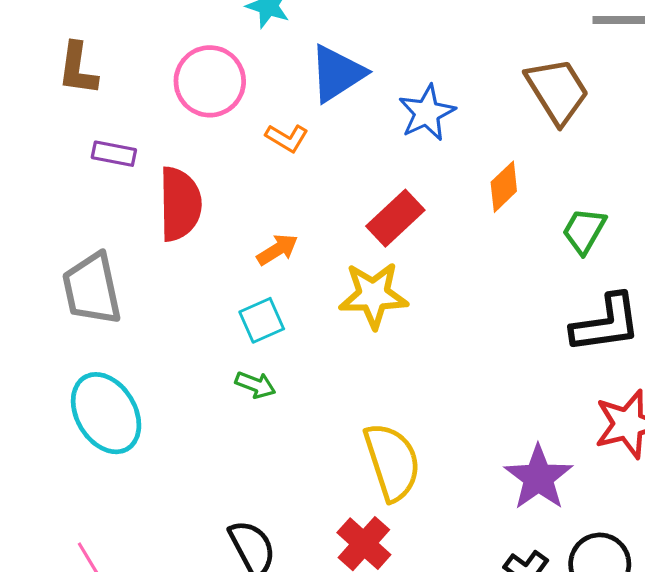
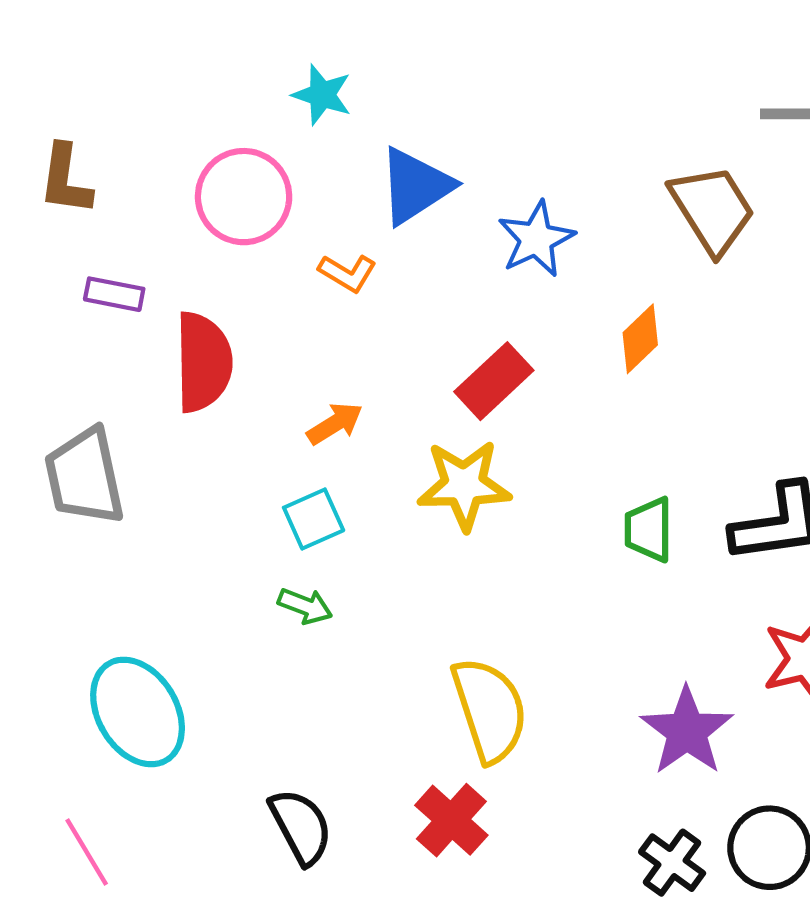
green trapezoid: (584, 231) -> (649, 530), moved, turned -30
cyan ellipse: (106, 413) -> (138, 712), moved

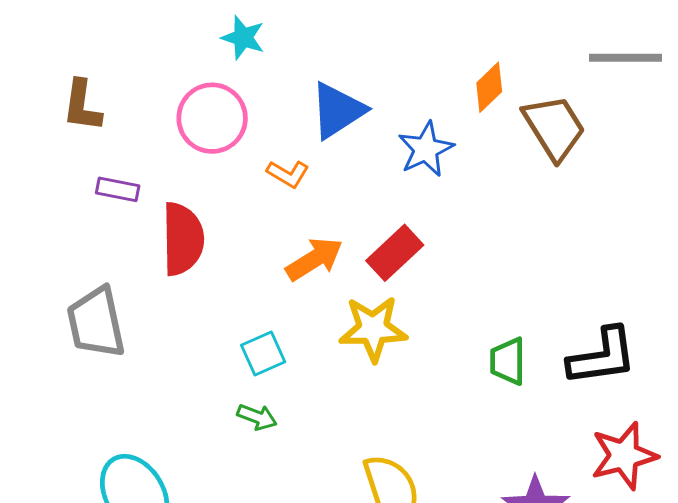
cyan star: (322, 95) -> (243, 38), moved
orange diamond: (640, 339) -> (489, 87), moved
orange arrow: (335, 424) -> (314, 259), moved, size x1.4

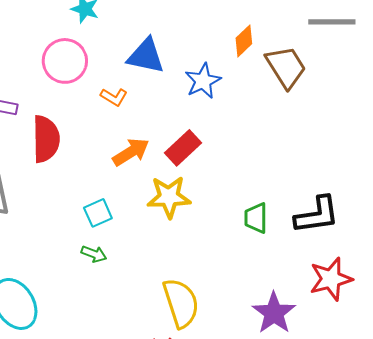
blue triangle: (337, 110) -> (146, 56), turned 45

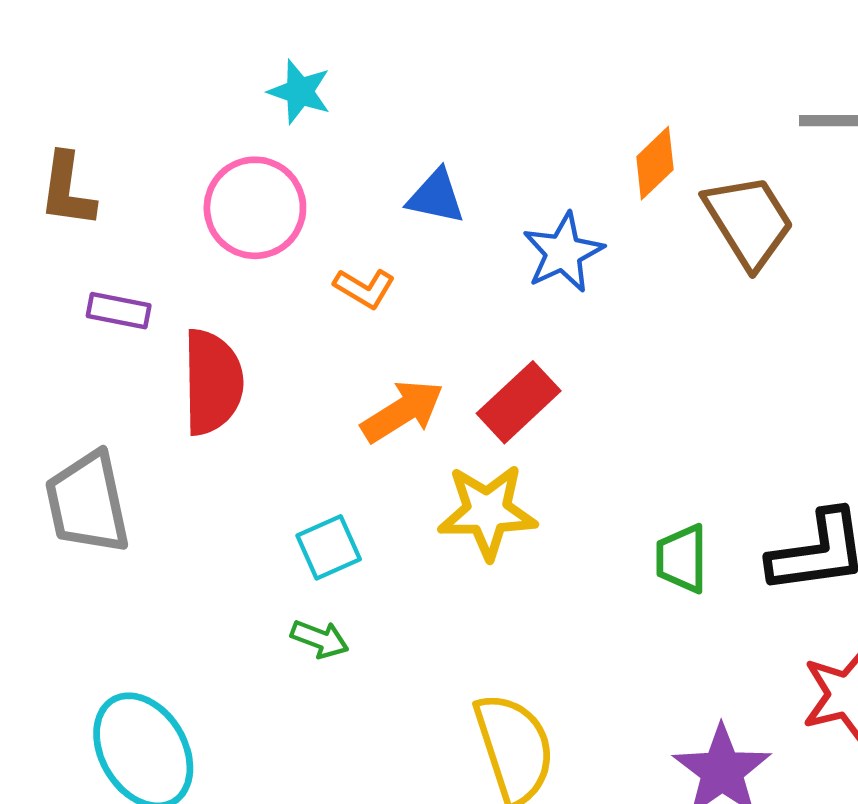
blue triangle: (146, 56) -> (436, 197), size x0.7

